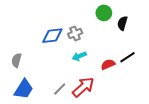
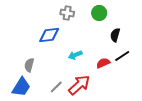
black semicircle: (122, 23) -> (115, 35), moved
gray cross: (75, 34) -> (67, 13), moved, turned 32
gray semicircle: (16, 60) -> (29, 65), moved

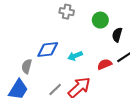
green circle: (99, 13) -> (100, 20), moved
blue diamond: (49, 35) -> (48, 50), moved

